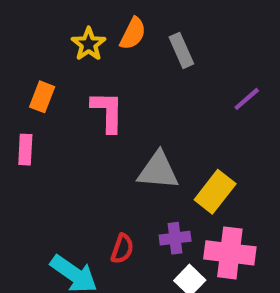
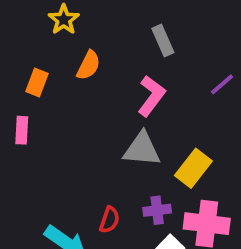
orange semicircle: (133, 34) -> (89, 65), moved
yellow star: (89, 44) -> (64, 20), moved
pink L-shape: (108, 112) -> (151, 96), moved, turned 36

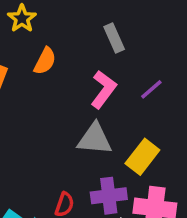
purple line: (222, 84) -> (151, 89), moved
purple cross: (157, 210) -> (109, 196), size x1.4

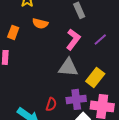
orange semicircle: (45, 61) -> (40, 23), turned 77

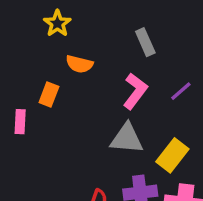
orange rectangle: (13, 32) -> (49, 95), moved

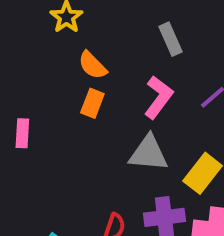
orange semicircle: (79, 64) -> (92, 65), turned 32
orange rectangle: (49, 95) -> (92, 103), moved

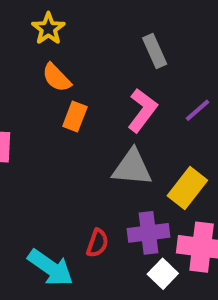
orange semicircle: (92, 65) -> (57, 78), moved

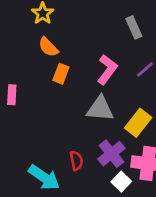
gray rectangle: (155, 51) -> (134, 27), moved
purple cross: (148, 233) -> (111, 154), turned -32
red semicircle: (97, 243) -> (76, 161), turned -30

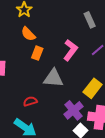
gray triangle: (100, 109) -> (53, 78), moved
red semicircle: (76, 161) -> (30, 101), moved, turned -96

